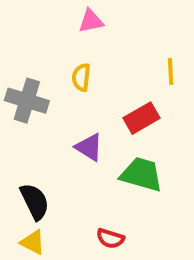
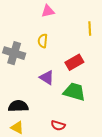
yellow line: (171, 71) -> (90, 29), moved
black semicircle: (35, 202) -> (18, 106), turned -66

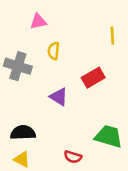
pink triangle: (48, 11) -> (38, 21), moved
green trapezoid: (74, 92) -> (109, 136), moved

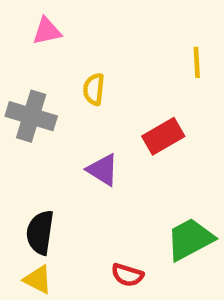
pink triangle: (38, 21) -> (47, 31), moved
black semicircle: (23, 133) -> (40, 233), turned -80
green trapezoid: (109, 136) -> (190, 239), turned -44

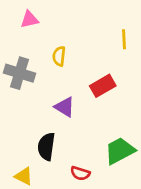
black semicircle: (40, 233) -> (46, 147), moved

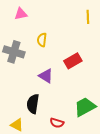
yellow line: (124, 39) -> (88, 17), moved

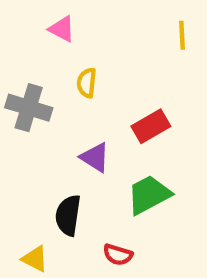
pink triangle: (21, 14) -> (62, 29), moved, turned 40
green trapezoid: (85, 107) -> (149, 195), moved

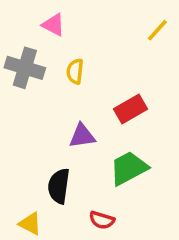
yellow line: (182, 35) -> (157, 30), turned 45
gray cross: (29, 108) -> (25, 68), moved
purple triangle: (95, 157) -> (82, 136), turned -40

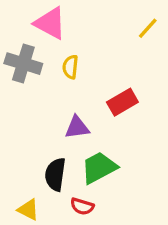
pink triangle: (53, 25) -> (50, 23), size x1.5
green trapezoid: (129, 168) -> (99, 168), moved
red semicircle: (102, 220) -> (82, 206), moved

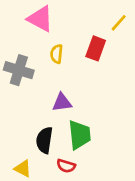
gray cross: (23, 64) -> (19, 70), moved
red rectangle: (122, 102) -> (96, 48), moved, turned -40
green trapezoid: (99, 168) -> (79, 135), turned 112

